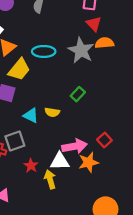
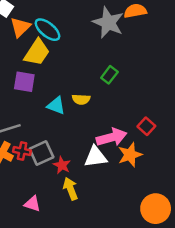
cyan ellipse: (44, 51) -> (47, 30), moved, turned 45
gray square: (15, 141) -> (41, 153), moved
yellow arrow: (50, 179) -> (70, 189), moved

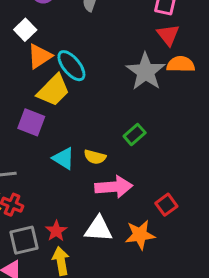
pink arrow: (112, 137) -> (114, 187), moved
gray square: (41, 153) -> (24, 240), moved

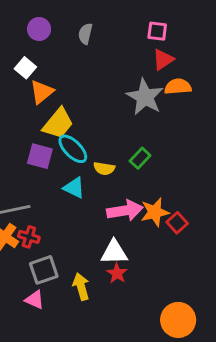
red triangle: (168, 35) -> (163, 60), turned 40
cyan ellipse: (71, 66) -> (73, 149), moved
yellow semicircle: (95, 157) -> (104, 168), moved
red star: (56, 231) -> (117, 273), moved
orange star: (140, 235) -> (155, 212), moved

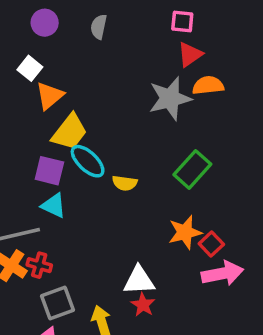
gray star: (145, 97) -> (170, 98), turned 30
green rectangle: (140, 158) -> (192, 169), moved, size x1.5
cyan triangle: (74, 188) -> (54, 205), moved
pink arrow: (125, 210) -> (222, 273), moved

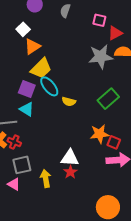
pink square: (182, 21) -> (99, 20), moved
red square: (211, 244) -> (114, 142), turned -32

